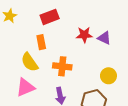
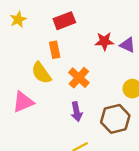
orange cross: (62, 66) -> (79, 78), turned 36
pink triangle: (25, 87) -> (23, 102), moved

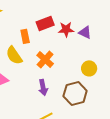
red rectangle: (64, 21) -> (45, 23), moved

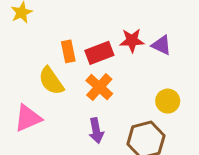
red rectangle: (45, 23) -> (99, 53), moved

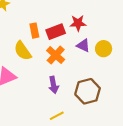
purple triangle: (161, 45) -> (83, 45), moved
yellow circle: (168, 101) -> (104, 49), moved

